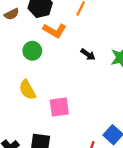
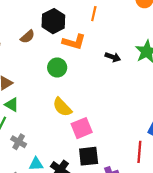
pink square: (59, 107) -> (82, 128), moved

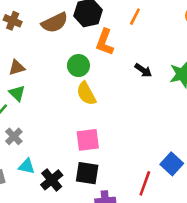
brown semicircle: (28, 37) -> (55, 23), size x1.5
orange L-shape: (74, 42) -> (105, 42), turned 80
yellow semicircle: (62, 107) -> (86, 93), moved

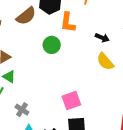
yellow semicircle: (86, 93) -> (105, 62), moved
gray cross: (14, 136) -> (22, 110), moved

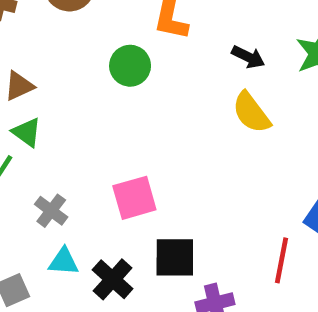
pink square: (71, 100) -> (134, 198), moved

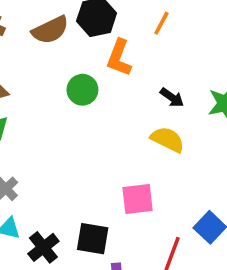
yellow semicircle: (251, 113) -> (168, 139), turned 144
pink square: (134, 198) -> (138, 199), moved

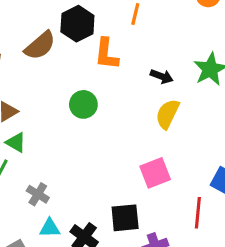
green circle: (82, 90) -> (83, 104), moved
yellow semicircle: (168, 139) -> (168, 114), turned -76

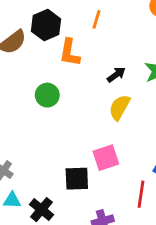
black arrow: (162, 76) -> (116, 75), turned -60
black square: (125, 218) -> (77, 179), moved

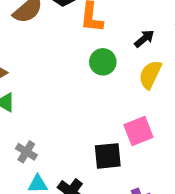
green circle: (47, 95) -> (103, 62), moved

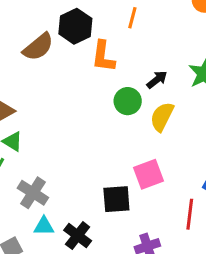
green circle: (103, 62) -> (128, 101), moved
gray cross: (26, 152) -> (33, 193), size x1.4

